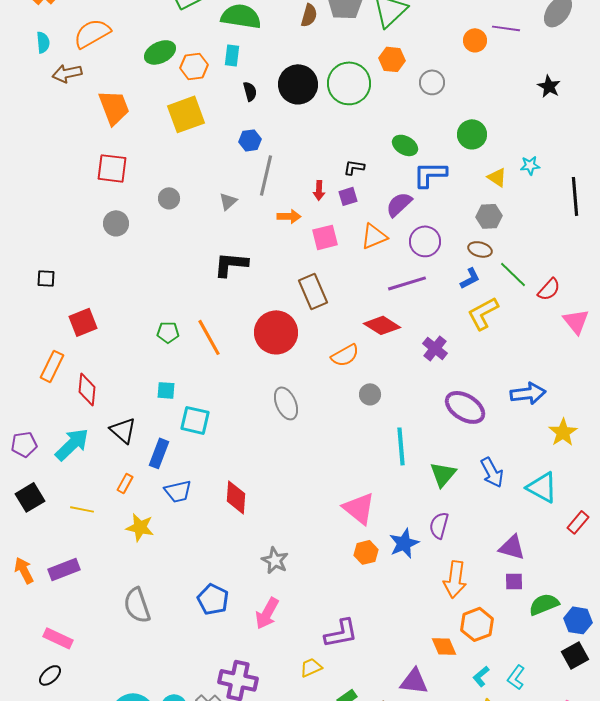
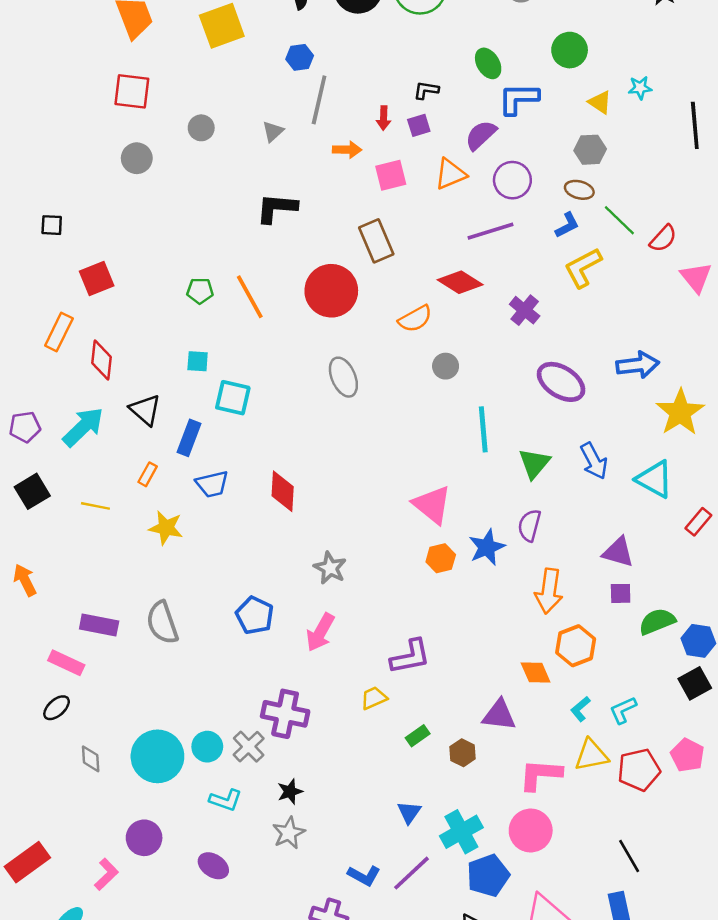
green ellipse: (405, 145) -> (488, 63), turned 30
yellow star: (563, 432) -> (680, 412), size x1.4
purple rectangle: (64, 569) -> (99, 625), moved, turned 32
cyan L-shape: (516, 677) -> (623, 710), turned 30

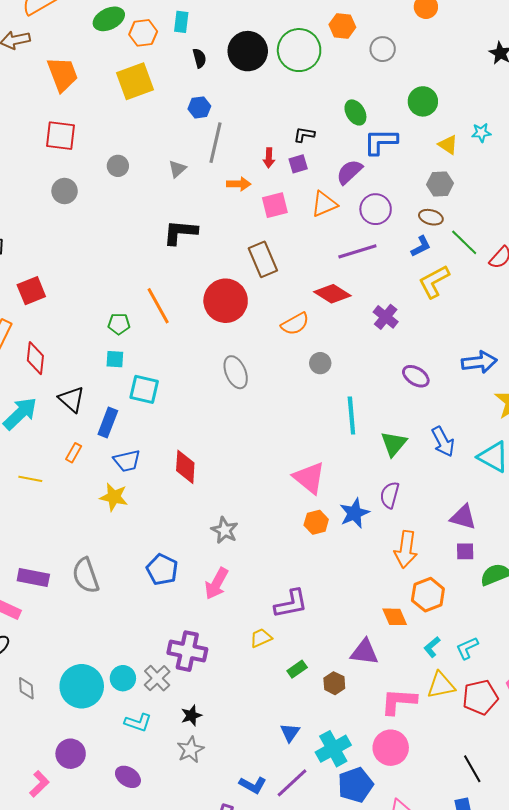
green pentagon: (200, 291) -> (119, 324), moved
purple ellipse: (561, 382) -> (416, 376), size x0.7
yellow star: (166, 528) -> (114, 497), moved

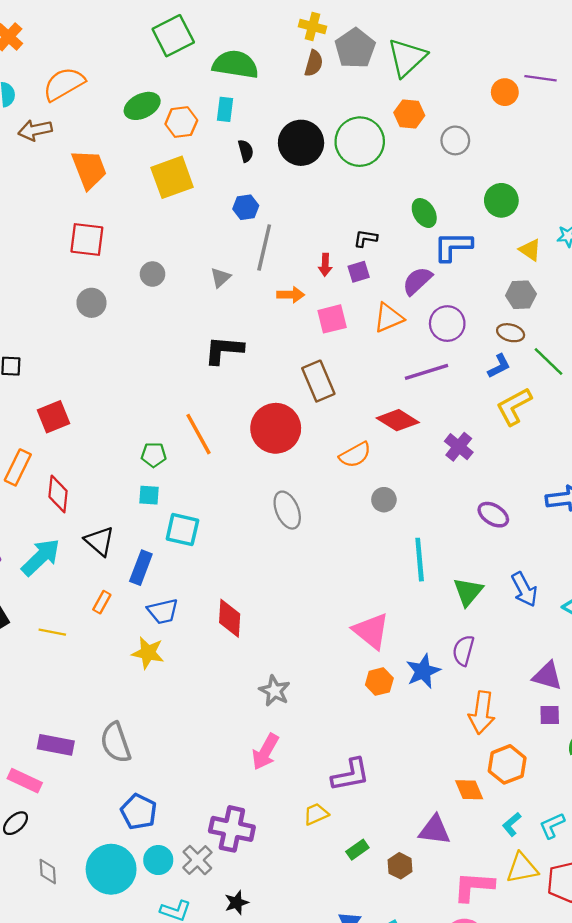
blue pentagon: (162, 569) -> (139, 812), moved

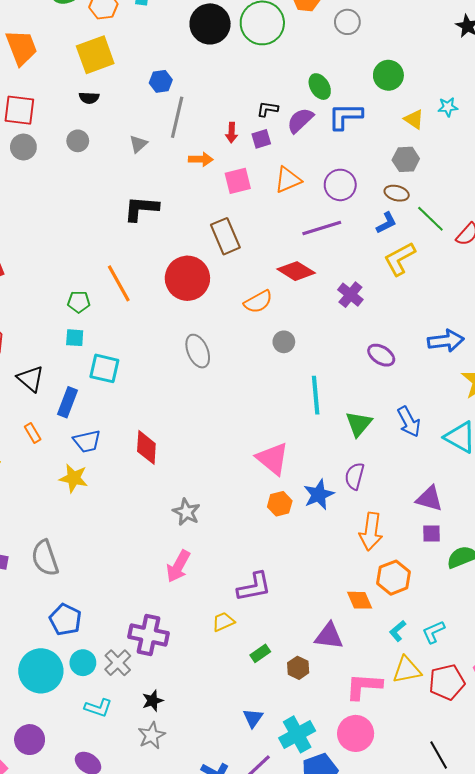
black semicircle: (246, 151) -> (89, 98), moved, turned 108
purple semicircle: (417, 281) -> (300, 120), moved
gray circle: (91, 303) -> (23, 147), moved
orange rectangle: (102, 602) -> (33, 433), turned -60

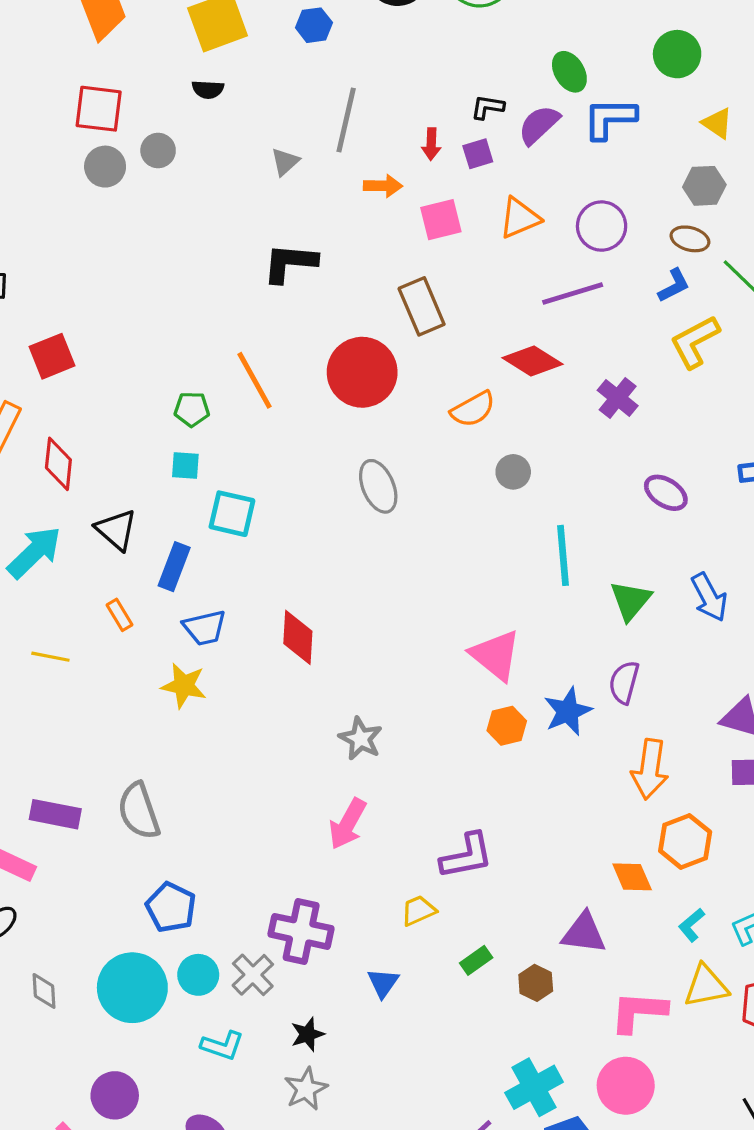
blue hexagon: (161, 81) -> (314, 25), moved
gray circle: (78, 141) -> (158, 151), moved
blue triangle: (253, 718) -> (383, 983), moved

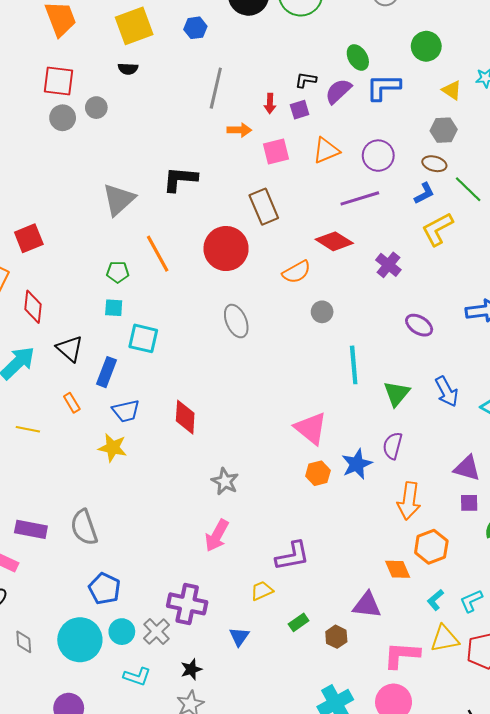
gray triangle: (285, 162) -> (119, 199), moved, size x1.8

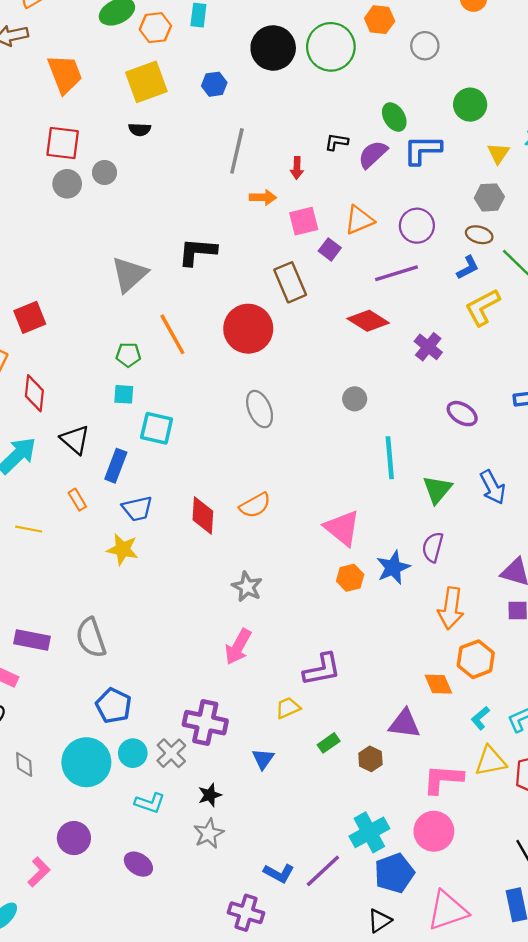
yellow triangle: (452, 90) -> (498, 153), turned 30
purple square: (300, 110) -> (330, 249), moved, turned -36
orange semicircle: (296, 272) -> (255, 505), moved

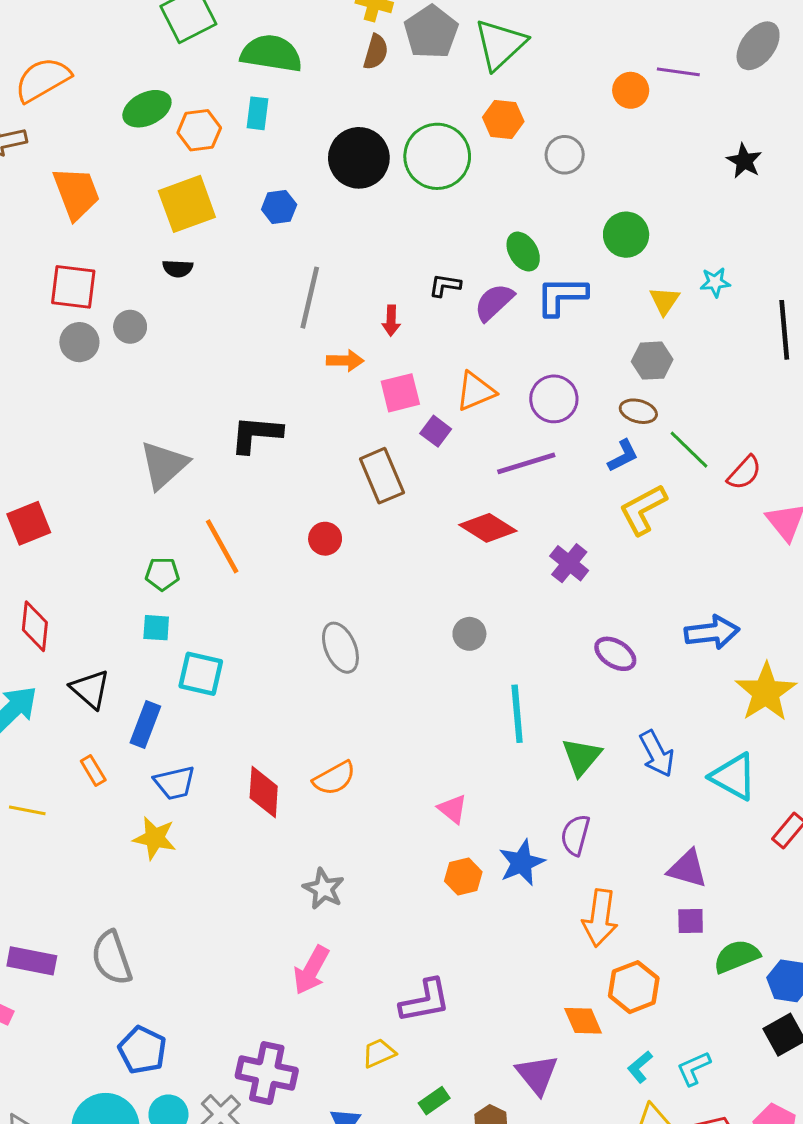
red circle: (248, 329) -> (325, 539), size x0.5
pink triangle: (342, 528) -> (453, 809), size x0.6
purple triangle: (404, 724) -> (537, 1075), turned 44

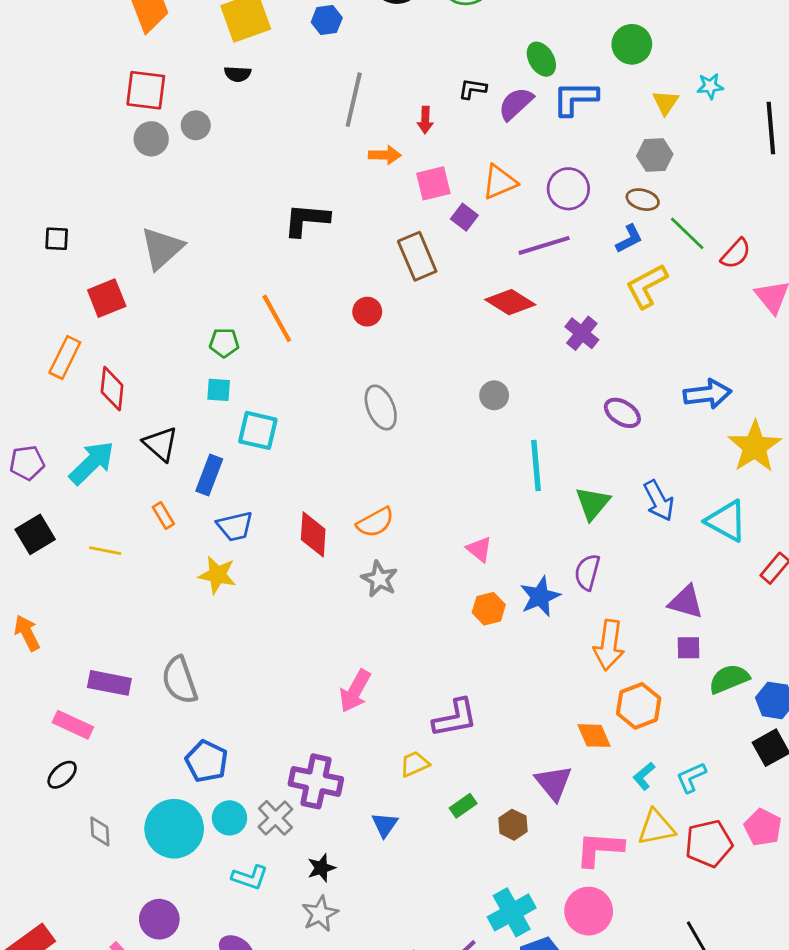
gray triangle: (164, 465) -> (162, 248), moved
gray star: (324, 889) -> (379, 579), moved

